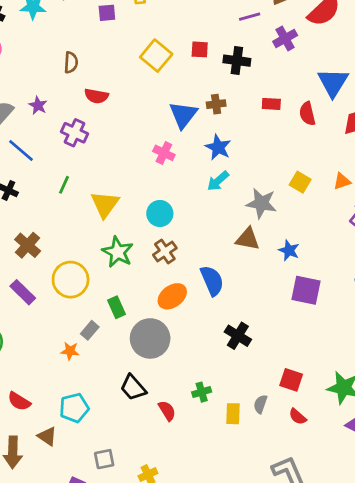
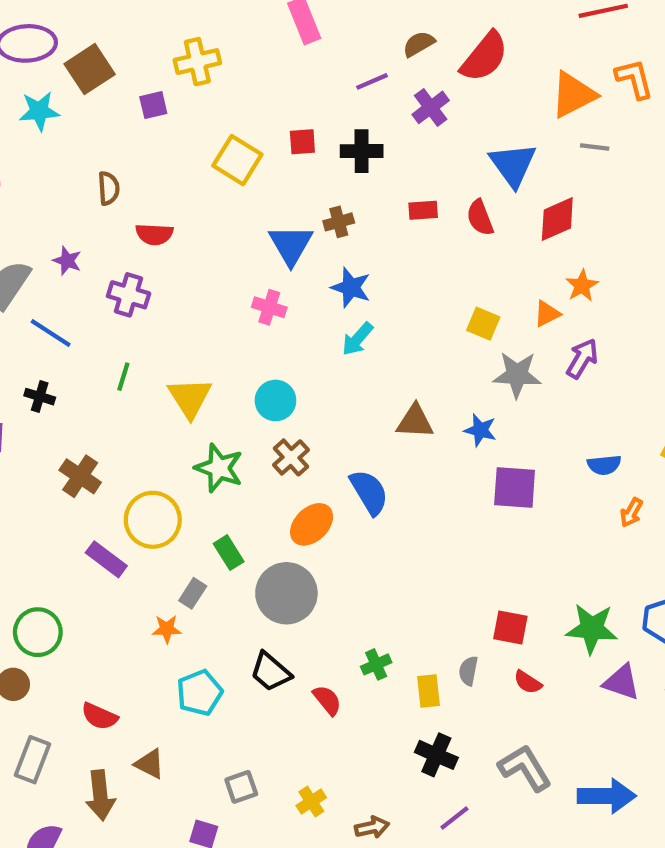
gray star: (261, 203) -> (517, 375), moved
purple rectangle: (23, 292) -> (106, 559), moved
black cross: (238, 336) -> (436, 755), moved
cyan pentagon: (74, 408) -> (199, 693), moved

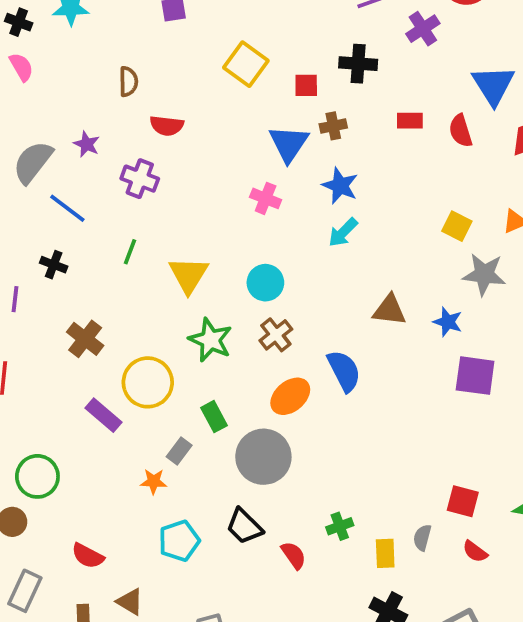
red square: (302, 142) -> (306, 85), moved

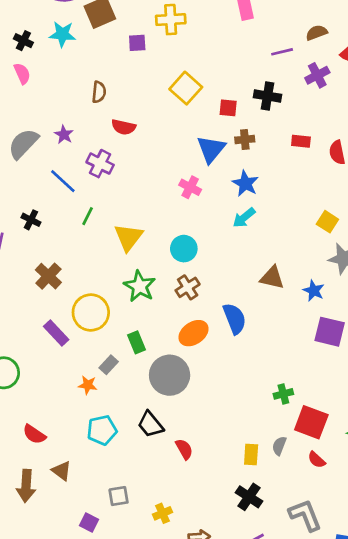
blue line: (67, 208) -> (63, 181), moved
red square: (463, 501) -> (311, 422), size x1.4
green cross: (340, 526) -> (283, 394), moved

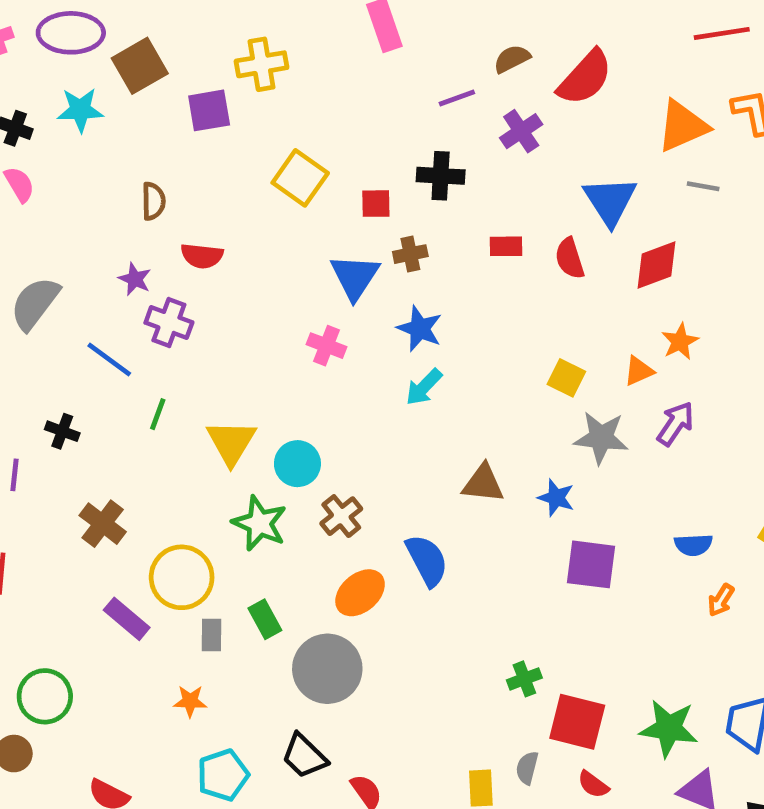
purple square: (137, 43) -> (209, 110), size x1.4
purple star: (64, 135) -> (135, 279), moved
cyan circle: (184, 249) -> (297, 464), moved
gray rectangle: (109, 365) -> (212, 635), moved, turned -36

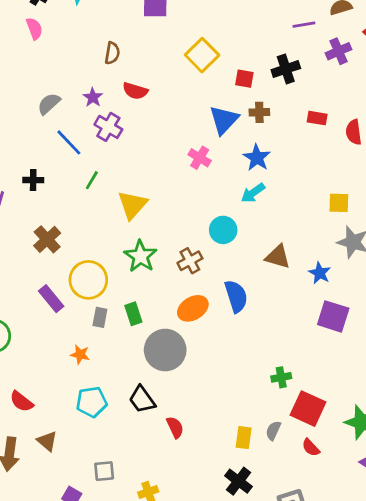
black cross: (441, 176) -> (286, 69), turned -32
gray semicircle: (35, 303) -> (49, 104), moved, size x0.7
yellow square: (566, 378) -> (339, 203), turned -35
black cross: (62, 431) -> (33, 180), turned -30
cyan circle: (297, 464) -> (223, 230), moved

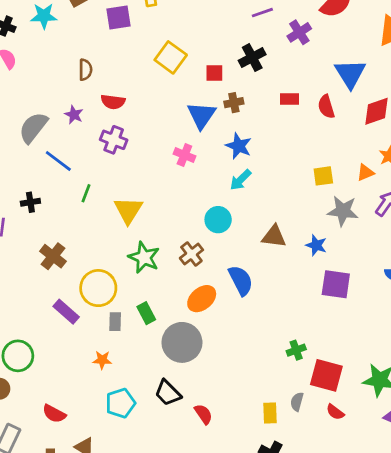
gray semicircle: (49, 104) -> (33, 127), size x1.4
purple cross: (108, 127) -> (114, 140), moved

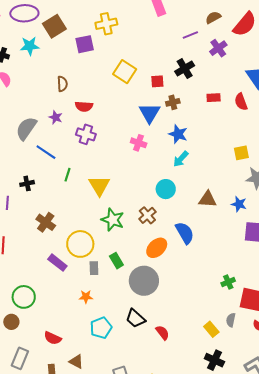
yellow rectangle: (270, 413) -> (211, 329), turned -35

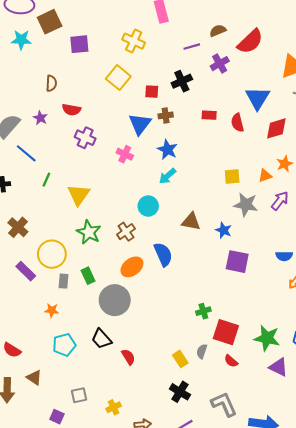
yellow cross: (106, 24) -> (134, 41), moved, turned 30
purple cross: (86, 134) -> (85, 138), moved

